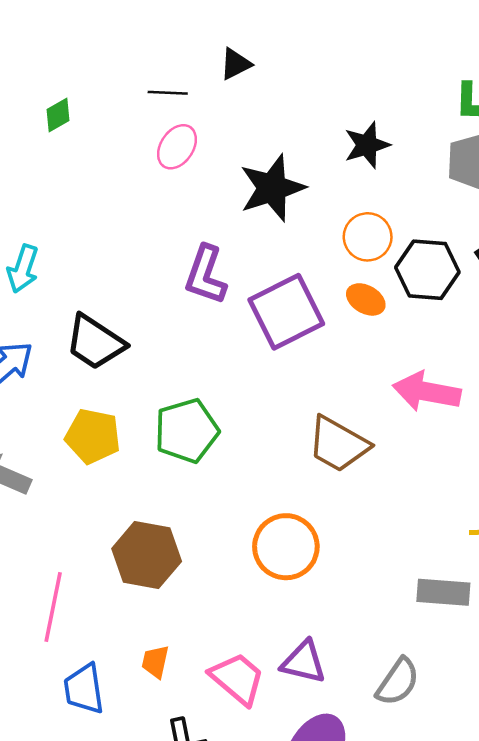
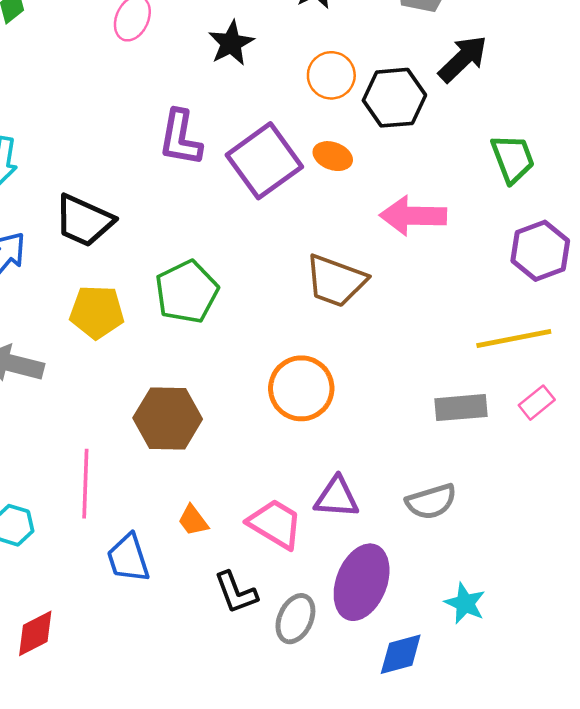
black star: (272, 188) -> (231, 43), size x0.7
orange ellipse: (366, 299) -> (333, 156), moved
orange trapezoid: (155, 662) -> (193, 520), turned -40
gray semicircle: (398, 682) -> (431, 502), turned 48

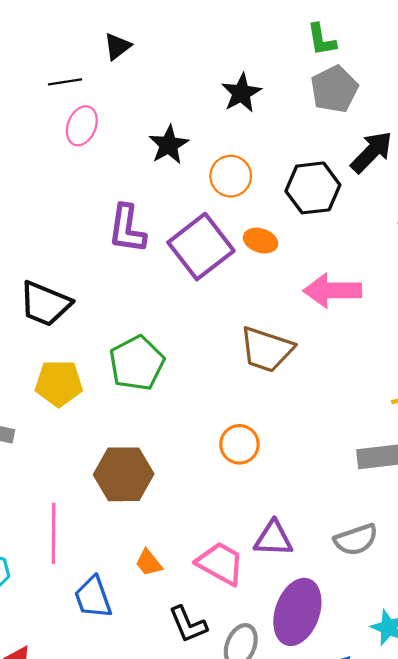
orange circle: (331, 75) -> (231, 176), moved
orange circle: (301, 388) -> (239, 444), size x0.7

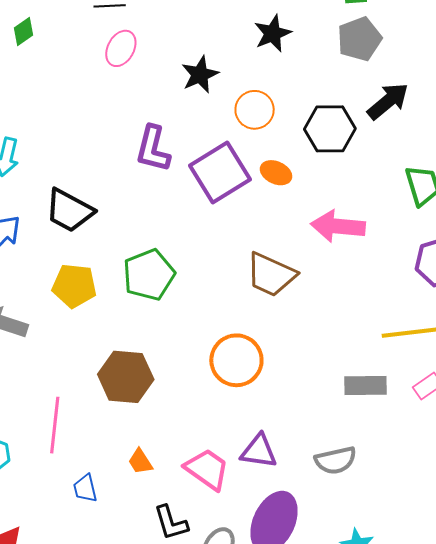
orange circle: (239, 444) -> (236, 360), size x1.4
blue trapezoid: (93, 597) -> (85, 488), size x0.7

